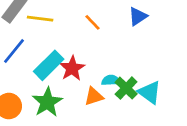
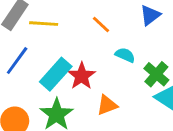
cyan semicircle: (111, 80) -> (125, 55), moved, turned 30
green cross: (126, 88) -> (156, 74), moved

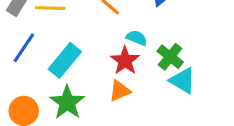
red star: (82, 76) -> (125, 61), moved

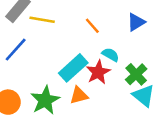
cyan rectangle: (65, 60) -> (73, 68), moved
orange triangle: (120, 91) -> (79, 95), moved

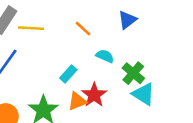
cyan rectangle: (73, 68) -> (68, 74), size x0.6
red star: (98, 72) -> (94, 95), moved

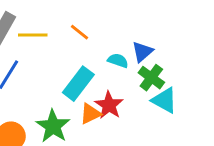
blue triangle: (127, 20) -> (142, 52), moved
orange line: (83, 29) -> (80, 32), moved
cyan rectangle: (68, 74) -> (78, 84), size x1.6

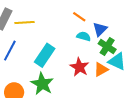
orange line: (80, 32) -> (79, 17), moved
cyan rectangle: (78, 84) -> (45, 55), moved
orange triangle: (90, 114) -> (101, 69), moved

